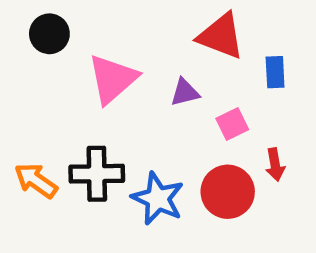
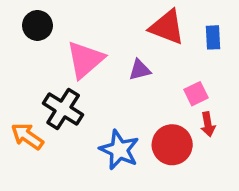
blue rectangle: (275, 72) -> (213, 37), moved
pink square: (232, 124) -> (196, 94), moved
black cross: (97, 174) -> (63, 109), moved, turned 33

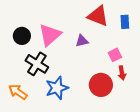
black circle: (37, 25) -> (22, 36), moved
orange arrow: (27, 136) -> (18, 92), moved
blue star: (119, 150) -> (57, 88), moved, turned 30

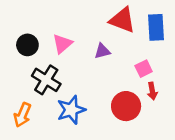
blue rectangle: (125, 22) -> (156, 27), size x1.5
pink triangle: (50, 35) -> (62, 44), size x0.7
orange arrow: (18, 92) -> (22, 115), turned -102

